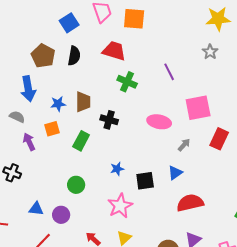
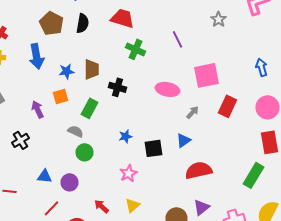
gray semicircle: (17, 117) -> (76, 131), moved
black cross: (12, 173) -> (20, 140), turned 36
pink star: (120, 206) -> (128, 173), size x0.7

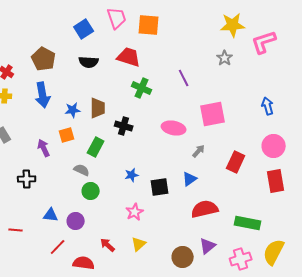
brown pentagon: (52, 23) -> (44, 59), moved
black semicircle: (82, 23) -> (89, 62), turned 84
red rectangle: (228, 106) -> (236, 162), moved
black cross: (20, 140) -> (27, 179), turned 30
green rectangle: (254, 175) -> (248, 223), moved, turned 70

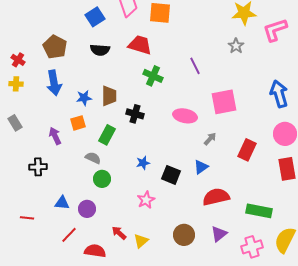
blue arrow: (268, 106) -> (279, 94), size x1.5
black square: (160, 187) -> (171, 175), turned 30
yellow triangle: (139, 244) -> (141, 241), moved
brown circle: (183, 257) -> (184, 235), moved

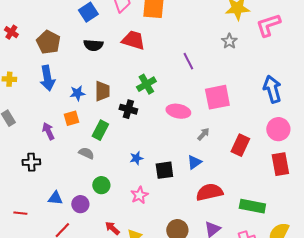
red cross: (18, 60) -> (11, 32), moved
green cross: (153, 76) -> (146, 84), moved, turned 36
black square: (171, 175) -> (164, 170), turned -30
green circle: (102, 179) -> (101, 185), moved

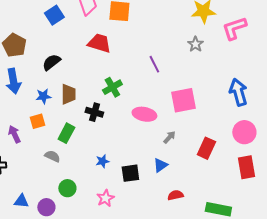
black semicircle: (93, 45) -> (51, 62), moved, turned 138
red semicircle: (209, 192) -> (175, 195), size x0.6

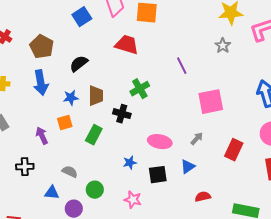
pink ellipse: (144, 114) -> (160, 142), moved
gray semicircle: (52, 156) -> (70, 172), moved
pink star: (105, 198) -> (133, 200), turned -30
blue triangle: (21, 201) -> (52, 193), moved

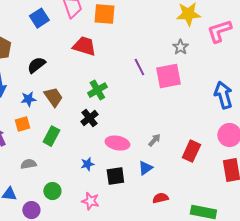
brown trapezoid: (96, 96) -> (53, 97), turned -35
pink square: (211, 102) -> (168, 76), moved
black cross: (122, 114) -> (89, 118), moved, turned 36
gray semicircle: (70, 172) -> (28, 164), moved, turned -35

